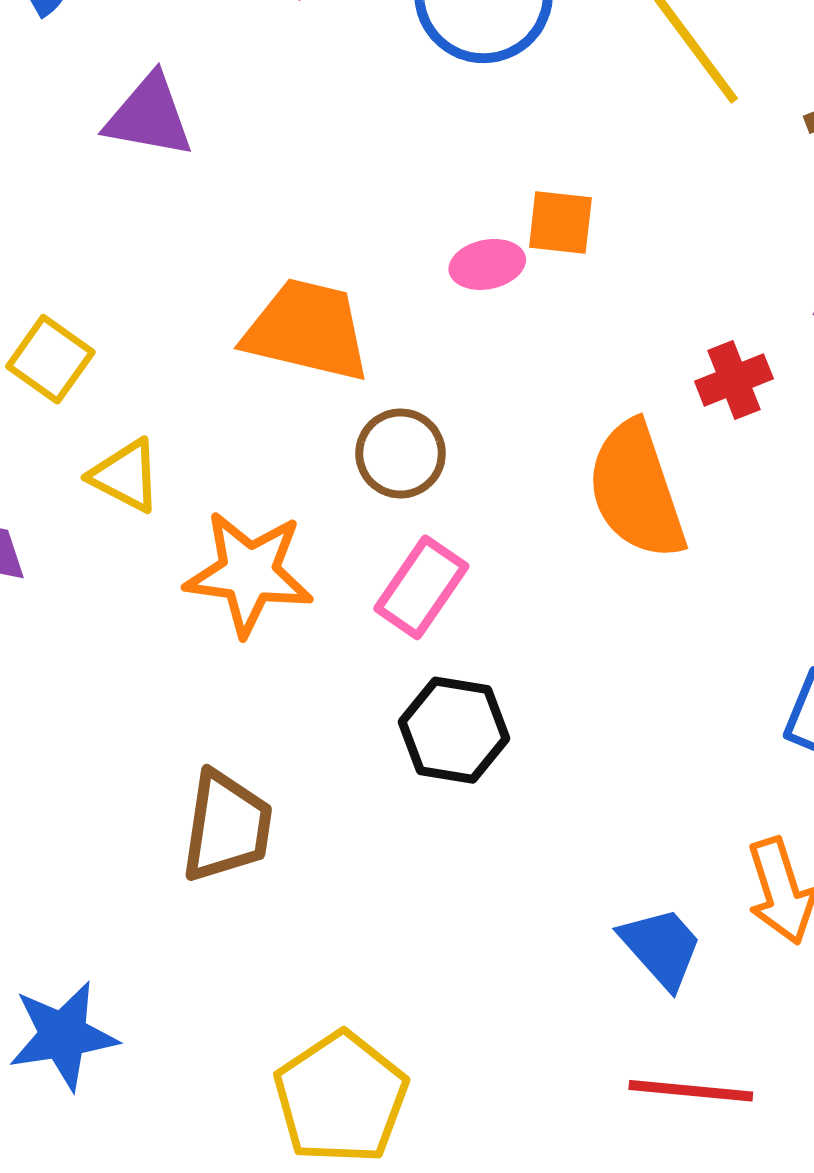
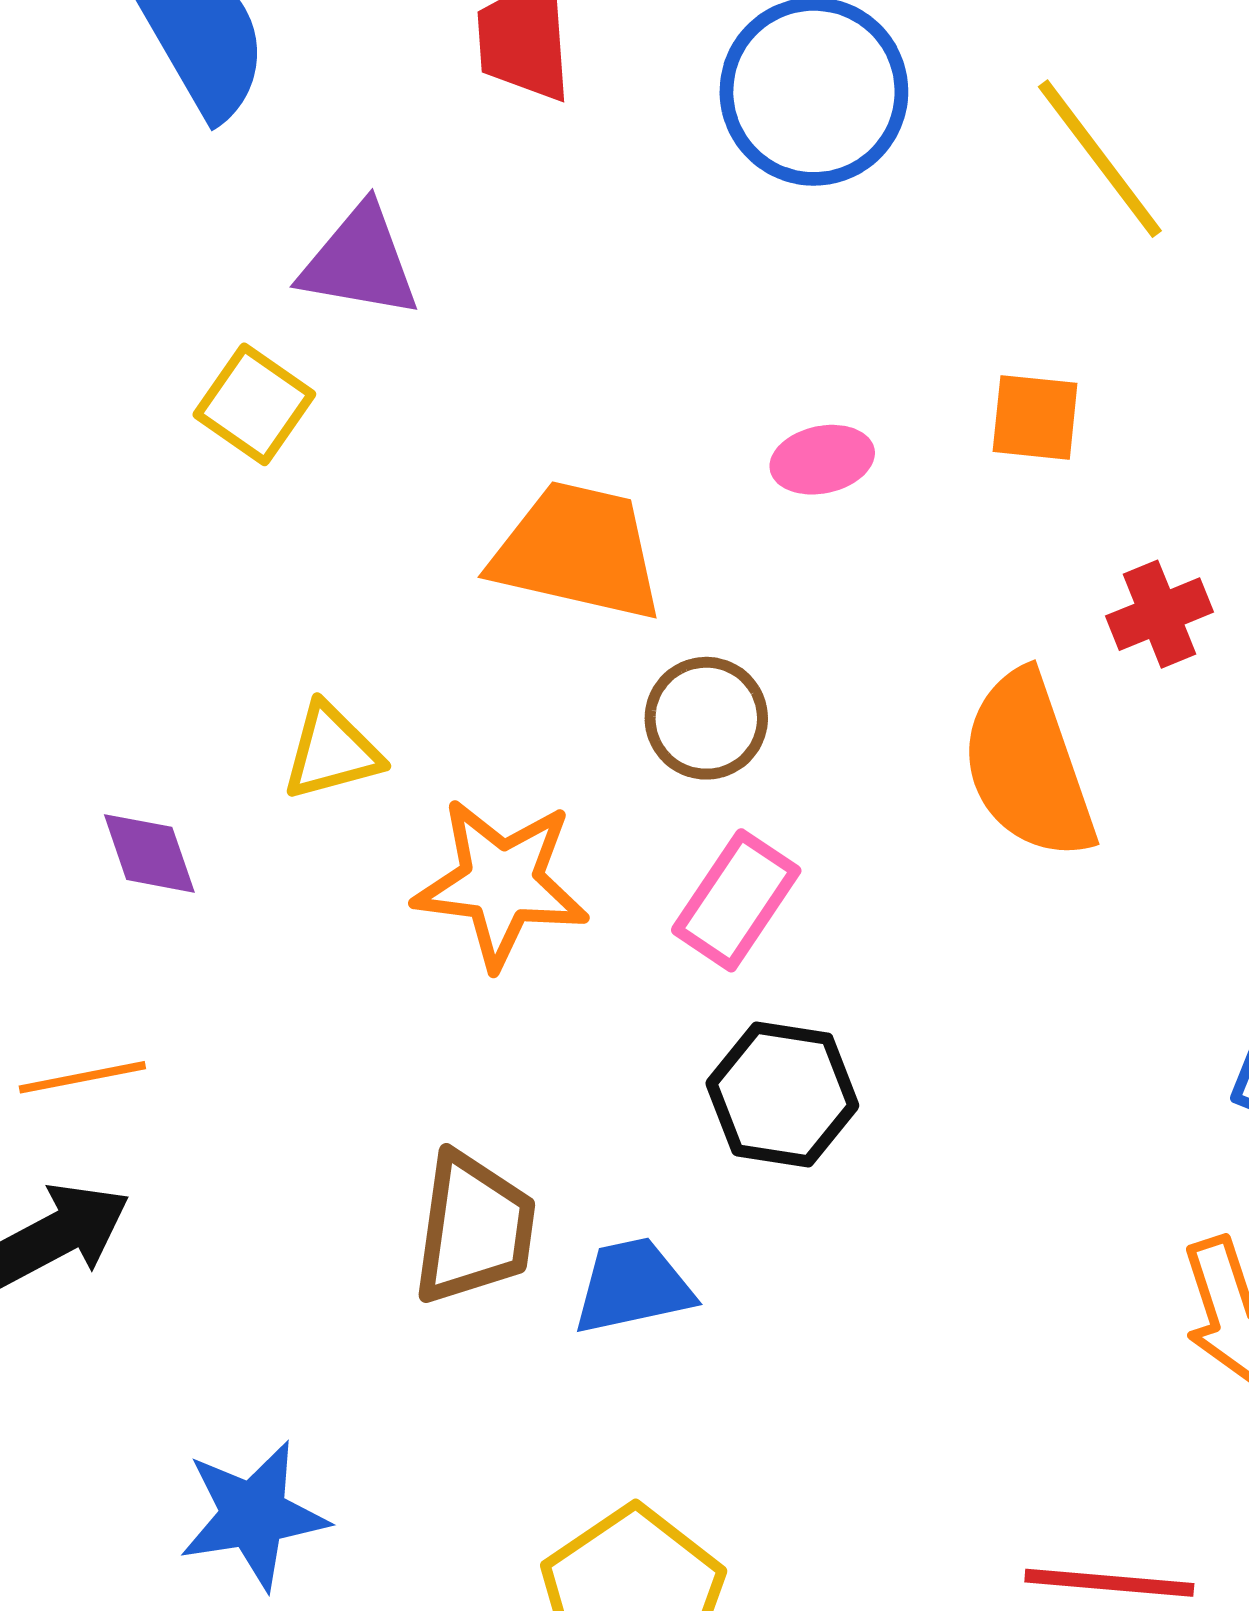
orange square: (560, 222) -> (1035, 417), moved
yellow square: (50, 359) -> (254, 404), moved
yellow triangle: (125, 476) -> (332, 752), turned -42
blue trapezoid: (661, 947) -> (633, 1286), moved, turned -60

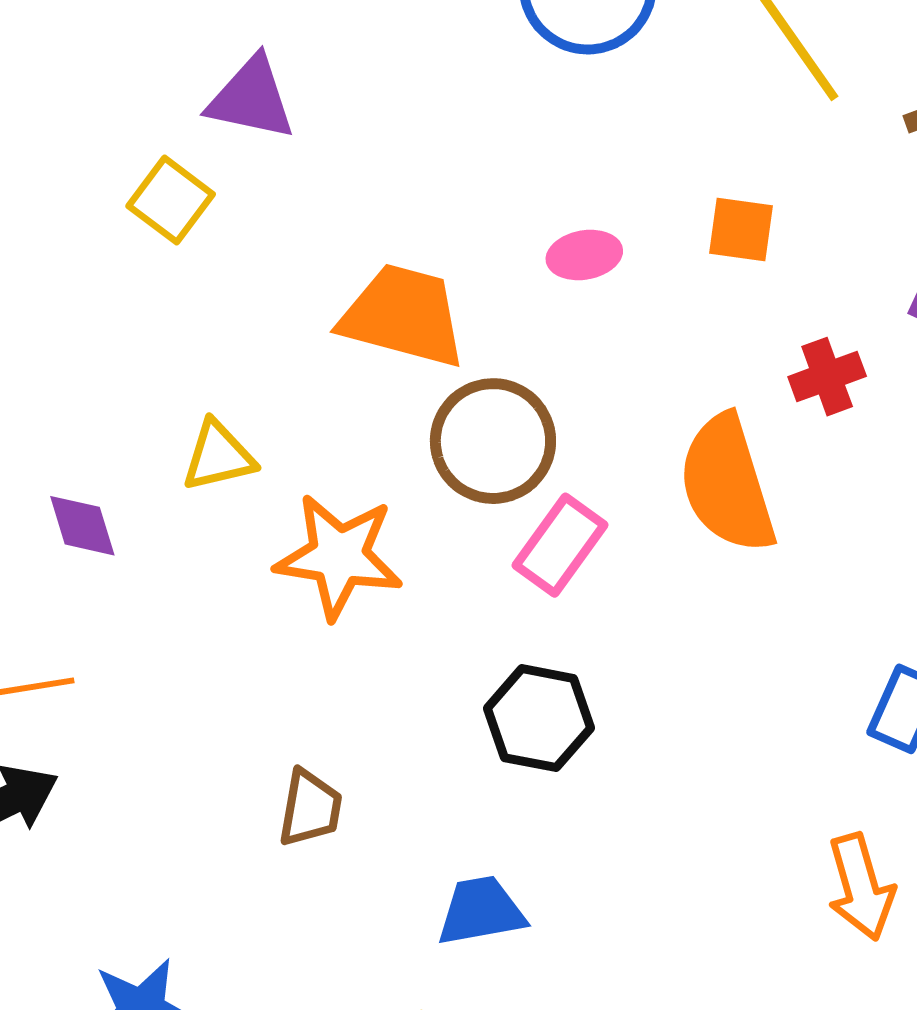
brown circle: (706, 718) -> (493, 441), size x1.4
pink rectangle: (736, 900) -> (560, 545), moved
brown trapezoid: (474, 1228) -> (310, 808), size x0.7
blue trapezoid: (633, 1286) -> (481, 911), moved

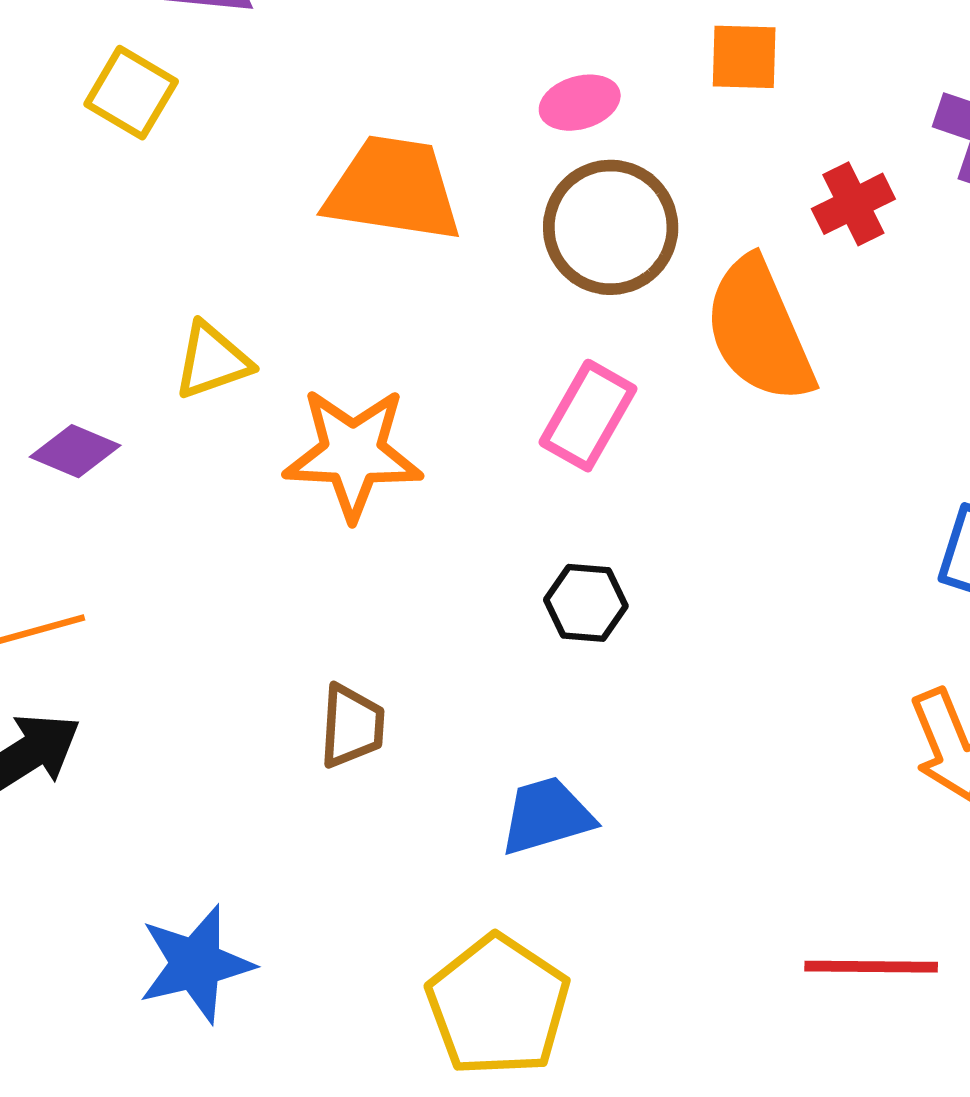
brown circle: (493, 441) -> (611, 227), moved
purple diamond: (82, 526) -> (75, 451), turned -44
black hexagon: (539, 718) -> (586, 603), size x0.7

